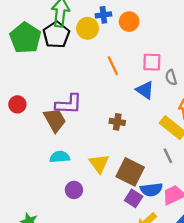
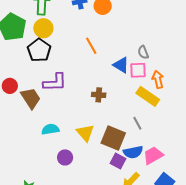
yellow circle: (88, 28) -> (43, 28), moved
black pentagon: (56, 35) -> (39, 50), moved
pink square: (152, 62) -> (138, 70), moved
brown trapezoid: (55, 120) -> (31, 98), moved
gray line: (168, 156) -> (137, 123), moved

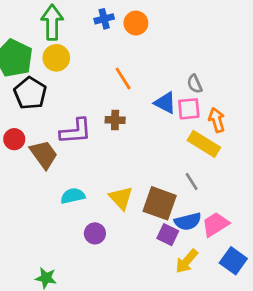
black pentagon: (39, 50) -> (30, 93), moved
brown cross: (99, 95) -> (115, 120), moved

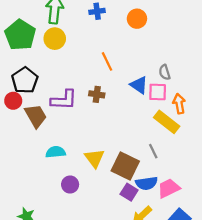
orange circle: (136, 23) -> (137, 19), moved
black pentagon: (30, 93) -> (25, 80), moved

